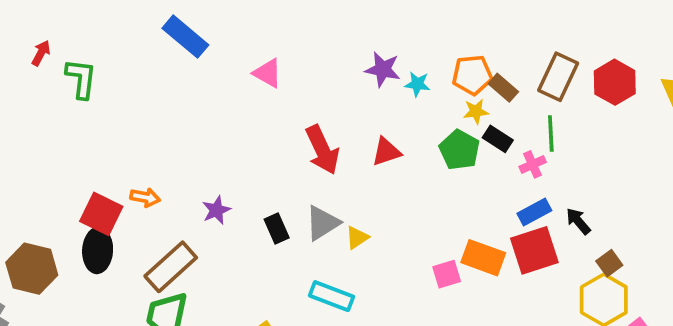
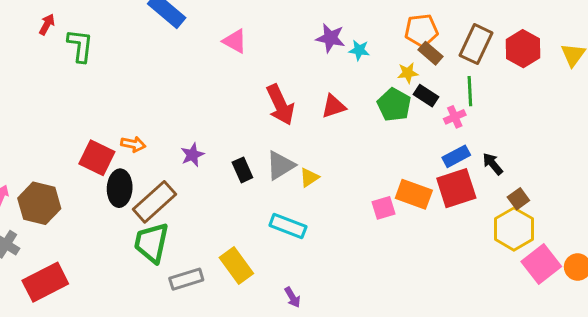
orange pentagon: (472, 75) -> (421, 30), moved
black ellipse: (98, 250) -> (120, 188), moved

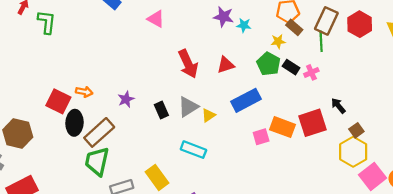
green line: (470, 91) -> (321, 41), moved
black rectangle: (426, 96) -> (291, 67), moved
blue rectangle: (456, 156) -> (246, 100), moved, size x1.5

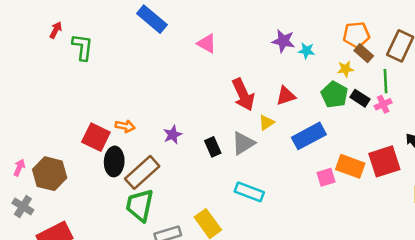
green line: (321, 41) -> (386, 81), moved
yellow triangle: (208, 115) -> (266, 123), moved

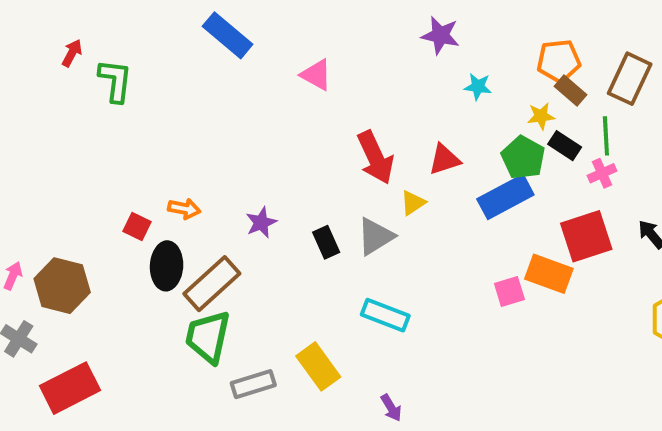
purple star: (283, 41) -> (440, 35), moved
black rectangle: (360, 98) -> (565, 146), moved
blue rectangle: (309, 136) -> (505, 197), moved
red square: (96, 137) -> (137, 226), size x0.6
red square: (384, 161) -> (586, 236), moved

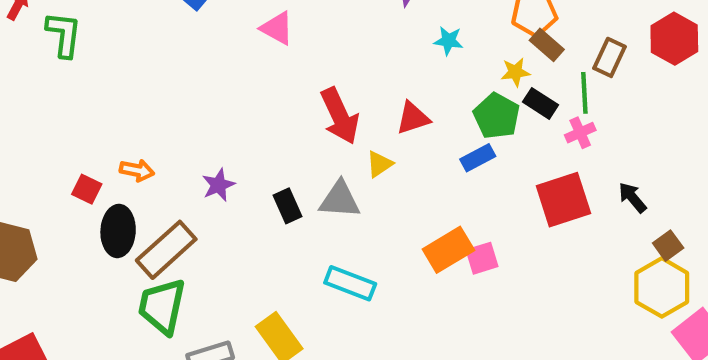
brown rectangle: (630, 79) -> (609, 57), moved, size x0.7
blue rectangle: (505, 197) -> (478, 158), size x0.6
gray triangle: (375, 236) -> (340, 200), turned 36
orange rectangle: (549, 274) -> (448, 250), moved, turned -51

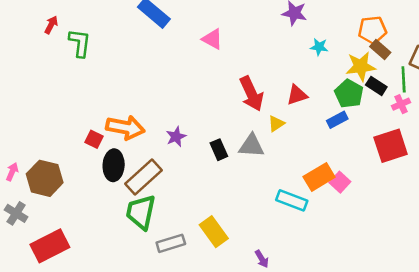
yellow star: (515, 72) -> (361, 66), size x1.6
orange arrow: (137, 170) -> (125, 128), size x1.8
pink square: (482, 258) -> (340, 182), turned -30
cyan rectangle: (350, 283) -> (292, 200), moved

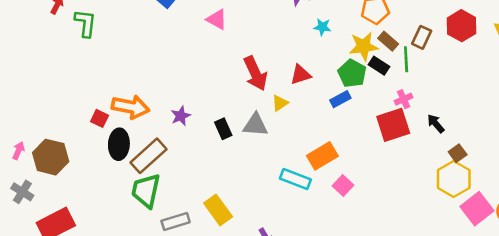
brown rectangle: (380, 49) -> (388, 41), moved
pink cross: (401, 104) -> (404, 99), moved
pink square: (340, 182) -> (343, 185), moved

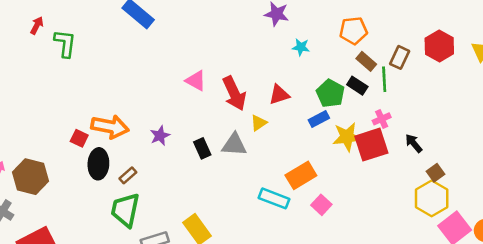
pink triangle: (217, 19) -> (196, 81), moved
yellow star: (364, 46) -> (347, 137), moved
brown rectangle: (149, 156) -> (128, 175), size x0.5

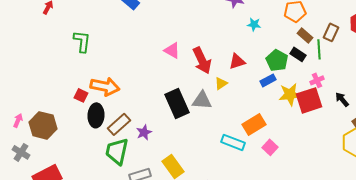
green L-shape: (65, 43) -> (82, 41), moved
purple star: (160, 136) -> (144, 132), moved
black rectangle: (202, 148) -> (177, 103), size x1.8
brown rectangle: (128, 175) -> (119, 124), size x1.6

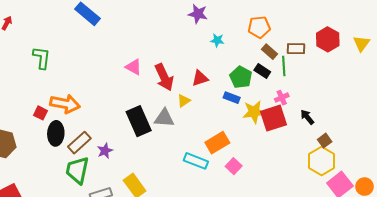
brown rectangle: (331, 32) -> (296, 49), turned 66
blue rectangle: (268, 80) -> (232, 98), turned 49

